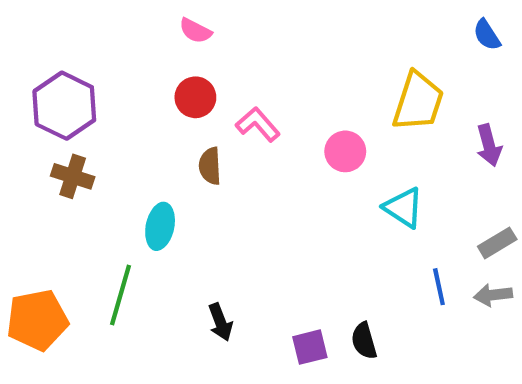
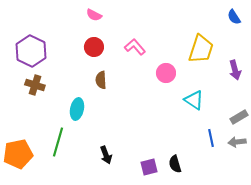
pink L-shape: (258, 124) -> (135, 47), moved

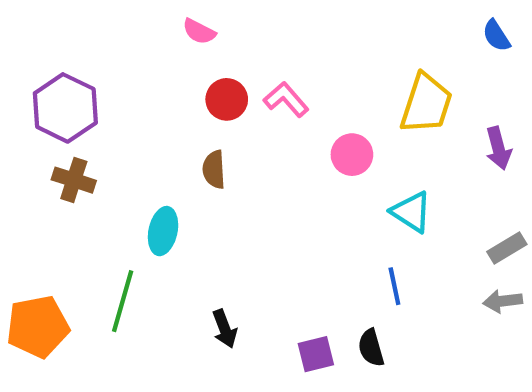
red circle: (94, 47) -> (227, 99), moved
blue line: (211, 138) -> (394, 286), moved

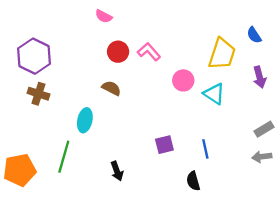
blue semicircle: (496, 36) -> (254, 35), moved
brown semicircle: (214, 169) -> (111, 88), turned 120
cyan triangle: (411, 212) -> (214, 94), moved
purple square: (316, 354) -> (164, 145), moved

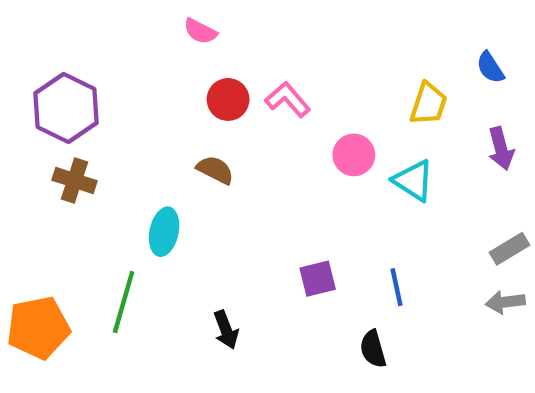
yellow trapezoid: (222, 54) -> (428, 104), size x0.7

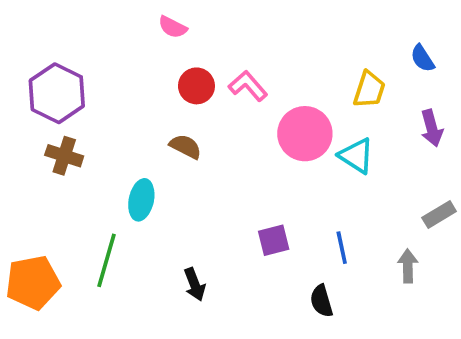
pink circle: (354, 155) -> (305, 134), size x1.5
gray arrow: (505, 302) -> (408, 266), moved, turned 96

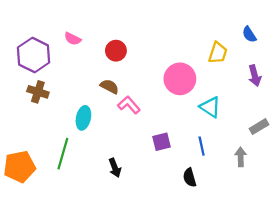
pink semicircle: (173, 27) -> (73, 39), moved
pink L-shape: (248, 86) -> (129, 105), moved
cyan triangle: (356, 156) -> (210, 107), moved

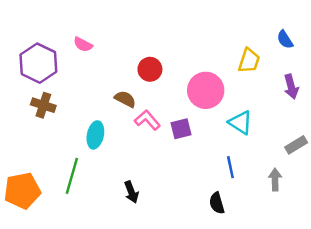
red circle: (116, 51) -> (150, 69), moved
purple square: (161, 142) -> (181, 129), moved

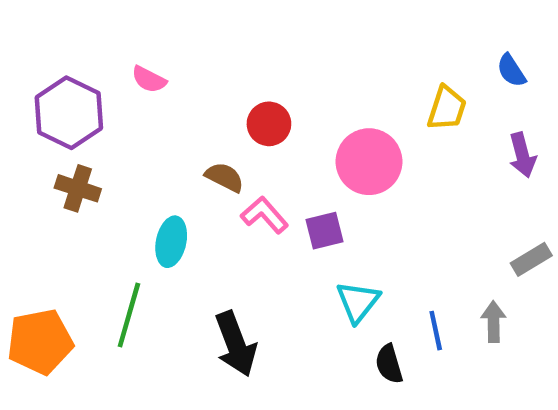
cyan triangle: (240, 123) -> (358, 302), moved, turned 35
blue line: (230, 167) -> (436, 331), moved
black arrow: (131, 192) -> (236, 344), size x1.6

